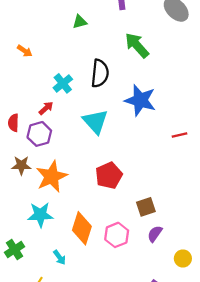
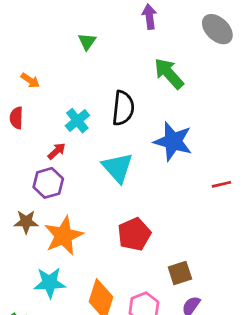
green triangle: (80, 22) -> (87, 42), moved, turned -40
red semicircle: (13, 123) -> (16, 118), moved

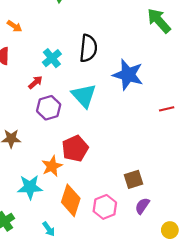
green arrow: (169, 73) -> (159, 21), moved
purple hexagon: (48, 183) -> (49, 108), moved
red pentagon: (134, 234) -> (75, 149), moved
orange star: (64, 236) -> (52, 166), moved, size x0.7

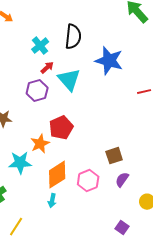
red arrow: (35, 82) -> (47, 68), moved
orange diamond: (71, 200) -> (57, 175), turned 40
cyan arrow: (49, 229) -> (52, 201), moved, turned 48

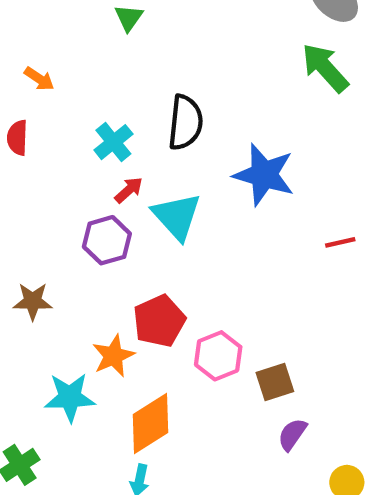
pink hexagon: (88, 181) -> (218, 356), moved

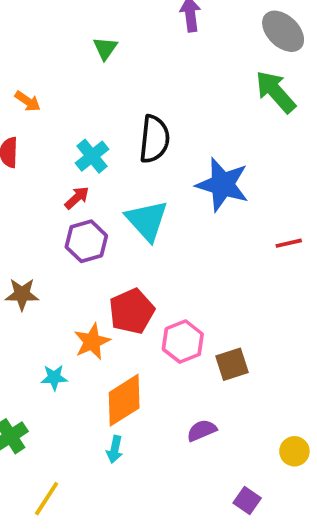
red arrow: (129, 190) -> (77, 198), moved
cyan star: (70, 397) -> (54, 378), size x0.6
purple semicircle: (292, 434) -> (202, 430), moved, turned 32

